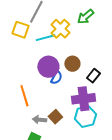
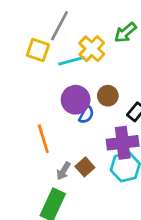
gray arrow: (39, 120) -> (63, 171), turned -64

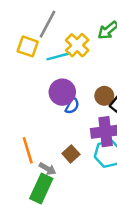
brown circle: (108, 96) -> (104, 96), moved
orange line: (43, 139) -> (28, 150), moved
gray arrow: (63, 171) -> (47, 169), moved, turned -91

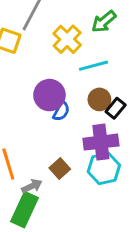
cyan line: (59, 56) -> (94, 66), moved
gray arrow: (47, 169) -> (32, 186), turned -56

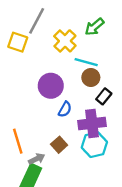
cyan line: (94, 66) -> (86, 62), turned 30
brown circle: (99, 99) -> (91, 77), moved
blue semicircle: (61, 111) -> (65, 109), moved

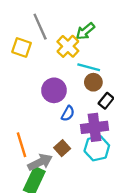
gray line: (37, 21) -> (40, 27), turned -52
green arrow: (94, 27) -> (85, 31), moved
gray arrow: (37, 159) -> (40, 162), size x1.5

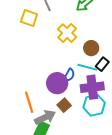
yellow cross: (68, 46) -> (67, 33), moved
cyan line: (89, 67) -> (87, 67), moved
purple circle: (54, 90) -> (57, 83), moved

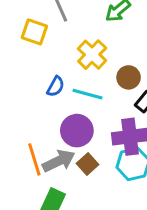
cyan line: (87, 67) -> (88, 94), moved
blue semicircle: (69, 75) -> (56, 87), moved
gray arrow: (45, 117) -> (59, 161), moved

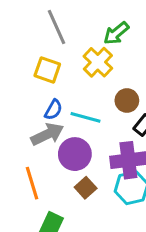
yellow square: (34, 32) -> (47, 70), moved
yellow cross: (92, 55) -> (98, 62), moved
gray arrow: (59, 161) -> (47, 134), moved

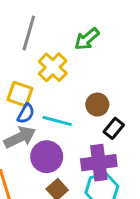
gray line: (56, 27) -> (29, 33), turned 40
yellow cross: (98, 62) -> (53, 67), moved
yellow square: (47, 70) -> (20, 94), moved

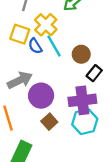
yellow square: (20, 94) -> (20, 34), moved
blue semicircle: (26, 113) -> (35, 46), moved, turned 119
cyan line: (57, 121) -> (54, 46), moved, turned 45

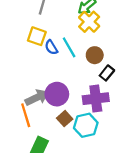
yellow cross: (46, 25) -> (89, 22), moved
gray arrow: (20, 80) -> (37, 97), moved
cyan hexagon: (85, 122) -> (86, 125), moved

